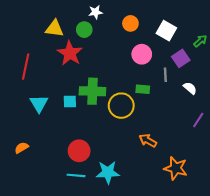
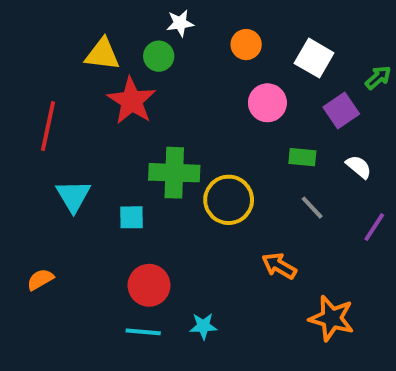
gray line: (165, 75) -> (312, 208), moved, turned -40
green rectangle: (143, 89) -> (302, 157), moved
cyan square: (70, 101) -> (132, 217), moved
cyan star: (108, 172) -> (203, 326), size x0.6

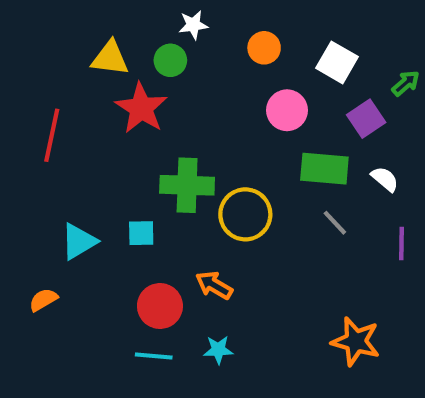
green rectangle: (302, 157) -> (324, 169), size x1.6
cyan triangle: (73, 196) -> (79, 241), moved, turned 30
purple line: (374, 227) -> (402, 244), turned -32
orange arrow: (279, 266) -> (214, 285), moved

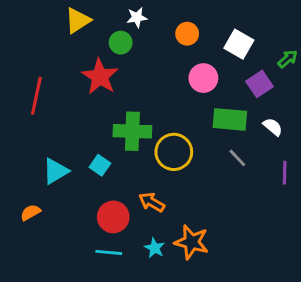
yellow triangle: (110, 58) -> (78, 20), moved, turned -40
cyan square: (141, 233) -> (100, 165), turned 36
orange star: (356, 341) -> (192, 242), moved
cyan star: (218, 350) -> (155, 248), turned 30

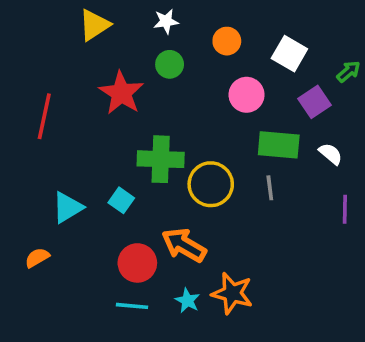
green circle: (121, 43) -> (170, 64), moved
gray line: (237, 158) -> (270, 188), moved, turned 36
orange arrow: (152, 202) -> (184, 245), size x1.4

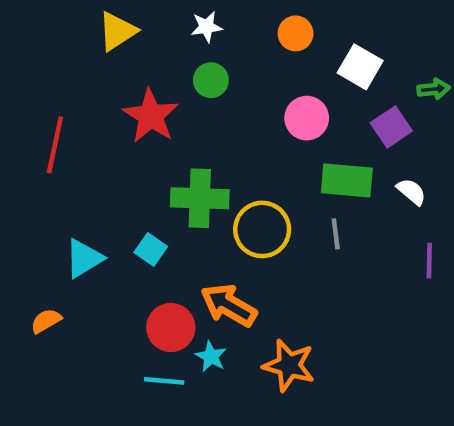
orange circle: (227, 41) -> (296, 33), moved
green arrow: (349, 71) -> (434, 89), turned 35
cyan star: (187, 301) -> (211, 356), moved

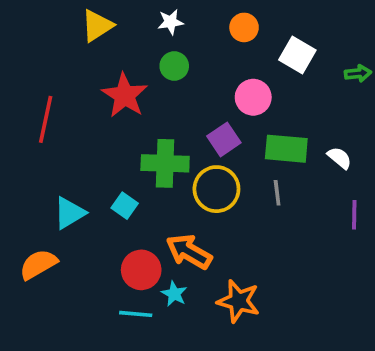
purple square: (391, 127) -> (224, 139), moved
orange semicircle: (46, 321) -> (38, 264), size x1.5

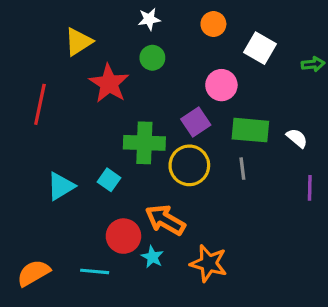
yellow triangle: (97, 26) -> (78, 42), moved
orange semicircle: (38, 264) -> (34, 273), moved
cyan line: (136, 314) -> (95, 271), moved

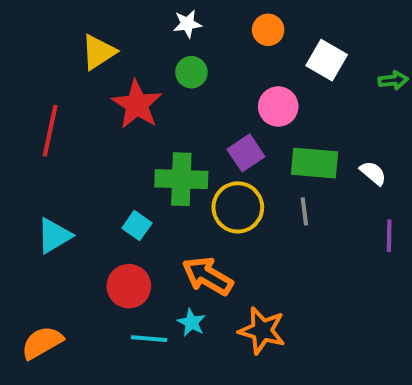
cyan triangle: (61, 186) -> (54, 236), moved
red circle: (123, 236) -> (129, 286), moved
cyan line: (95, 271) -> (149, 339), moved

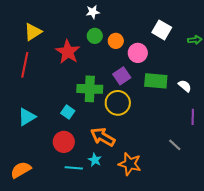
orange circle: (268, 30) -> (116, 41), moved
yellow triangle: (99, 52) -> (33, 32), moved
gray line: (304, 211) -> (175, 145), moved, turned -40

